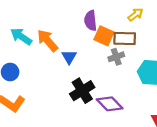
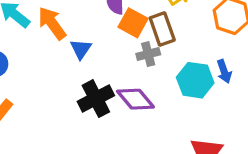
brown rectangle: (125, 39) -> (162, 29), turned 65
purple diamond: (110, 104) -> (135, 99), moved

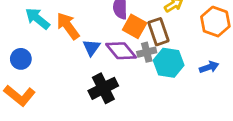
blue arrow: (224, 71) -> (209, 67), turned -90
cyan hexagon: (195, 80) -> (169, 63), moved
purple diamond: (135, 99) -> (121, 51), moved

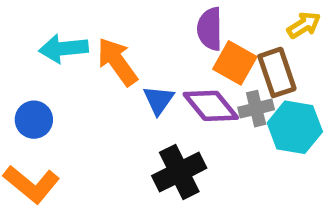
cyan arrow: (37, 19) -> (63, 48), turned -45

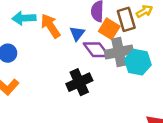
brown rectangle: (277, 72) -> (126, 19), moved
blue triangle: (159, 100) -> (77, 34), moved
gray cross: (256, 109) -> (119, 52), size x1.6

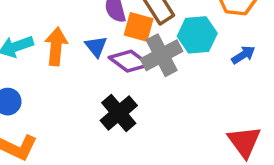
orange arrow: (50, 26) -> (56, 46), turned 55
cyan hexagon: (138, 62) -> (197, 35), moved

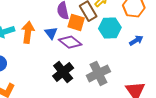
gray cross: (162, 55) -> (98, 73), moved

